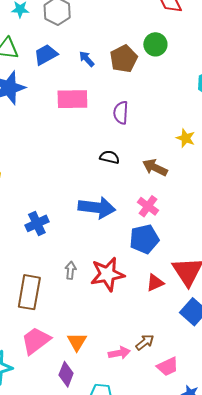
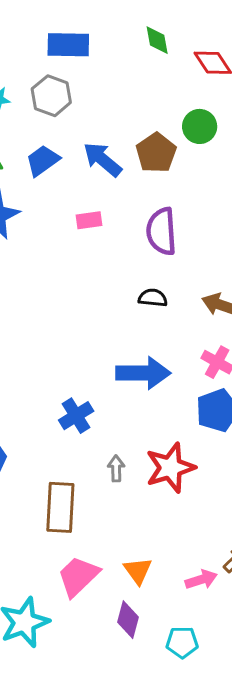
blue arrow: (87, 59) -> (102, 159), size x1.6
pink rectangle: (72, 99) -> (89, 220), size x0.6
purple semicircle: (121, 113) -> (161, 231), size x1.4
blue cross: (37, 223) -> (76, 416), moved

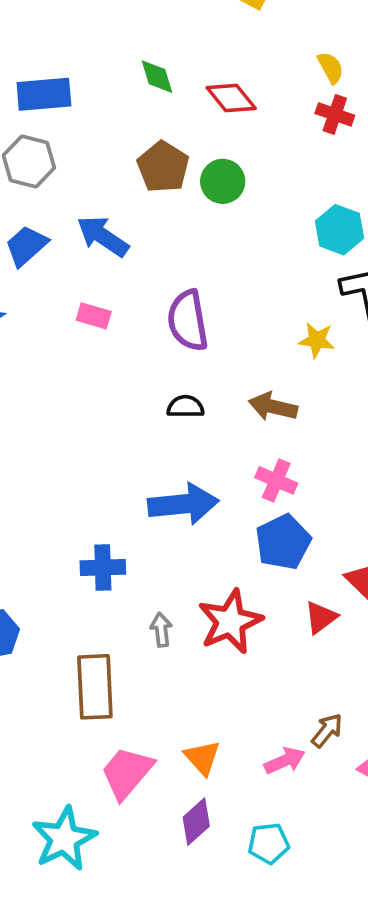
brown pentagon: (156, 153) -> (163, 167), moved
pink rectangle: (89, 220) -> (94, 316), turned 30
blue cross: (76, 416) -> (103, 567), turned 36
purple diamond: (128, 620) -> (196, 822), turned 39

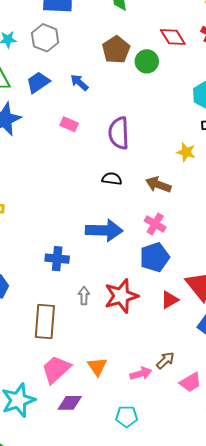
red diamond: (231, 98) -> (173, 37), moved
blue arrow: (103, 236) -> (79, 83), size x0.7
purple diamond: (196, 822) -> (70, 403), moved, turned 35

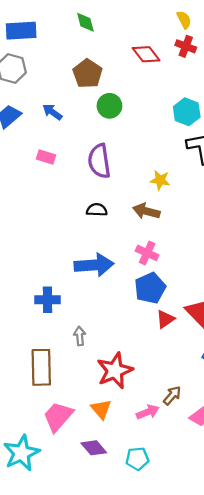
green circle: (147, 61) -> (109, 106), moved
yellow star: (186, 152) -> (160, 180), moved
red star: (121, 296) -> (115, 371), moved
red triangle: (170, 300) -> (165, 319), moved
purple diamond: (70, 403) -> (94, 448), moved, turned 55

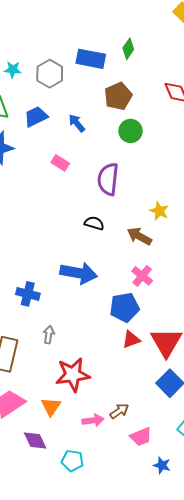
green diamond: (85, 22) -> (128, 49), turned 35
blue rectangle: (21, 31) -> (91, 59), moved
pink cross: (147, 253) -> (142, 276), moved

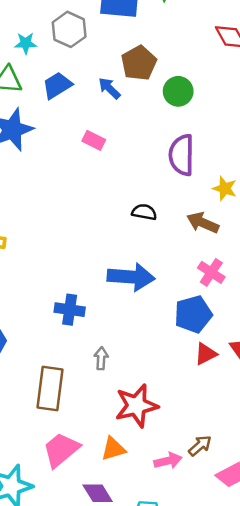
cyan star: (13, 70) -> (26, 43), moved
brown pentagon: (118, 96) -> (139, 63), moved
purple semicircle: (108, 179) -> (182, 155), moved
orange triangle: (51, 407) -> (113, 449), turned 45

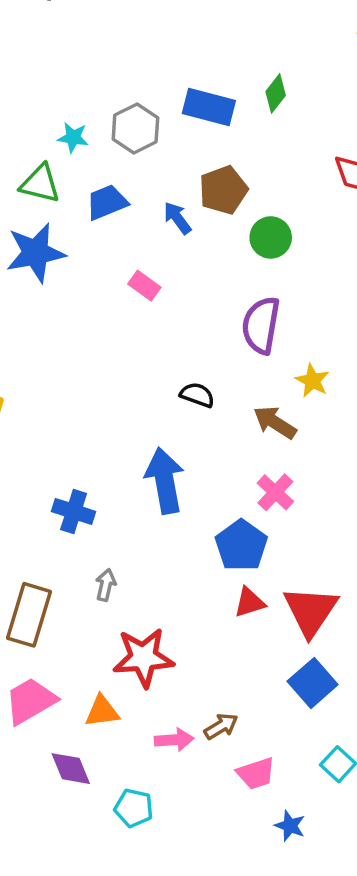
blue arrow: (131, 277) -> (165, 481), turned -114
blue pentagon: (193, 314) -> (241, 546), turned -30

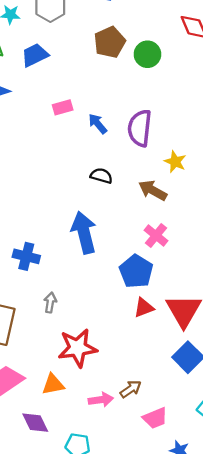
blue arrow: (177, 218) -> (98, 124), moved
green circle: (271, 237) -> (147, 54), moved
pink rectangle: (144, 286) -> (63, 107), turned -48

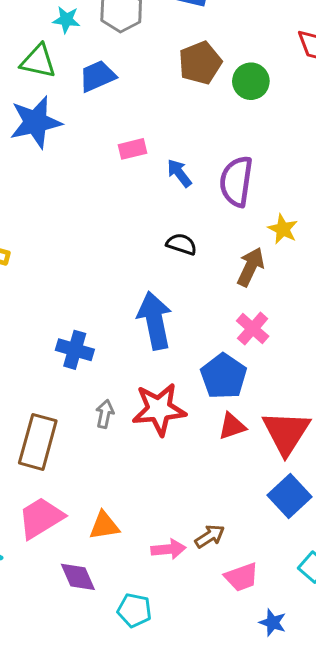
brown arrow: (153, 190) -> (251, 267), turned 84
red star: (78, 348) -> (159, 409), moved

